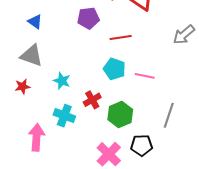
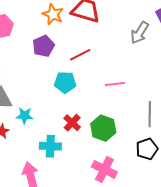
cyan pentagon: (114, 69) -> (65, 82), moved
cyan star: (62, 81) -> (25, 116), moved
black pentagon: (142, 145) -> (147, 149), moved

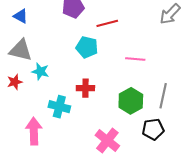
red cross: (72, 123) -> (85, 88), turned 36
green hexagon: (103, 128) -> (131, 101), moved

